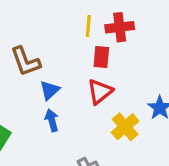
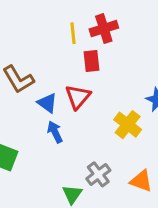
blue triangle: (50, 90) -> (47, 103), turned -30
red triangle: (100, 91) -> (78, 97), moved

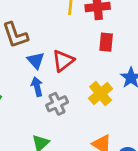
red rectangle: (91, 61) -> (106, 42), moved
gray cross: (98, 174) -> (57, 104), moved

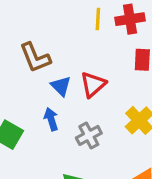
blue arrow: (37, 87) -> (51, 119), moved

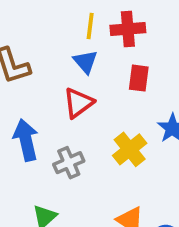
blue triangle: (61, 86) -> (86, 62), moved
blue arrow: (51, 119) -> (26, 140), size x1.5

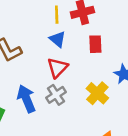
gray cross: (69, 163) -> (56, 95), moved

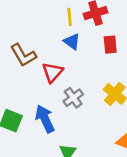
red triangle: (57, 68) -> (52, 72), moved
blue arrow: (26, 99) -> (45, 119), moved

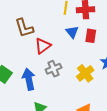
blue triangle: (72, 42) -> (72, 32), moved

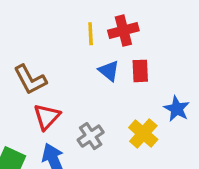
red triangle: (43, 46) -> (47, 117), moved

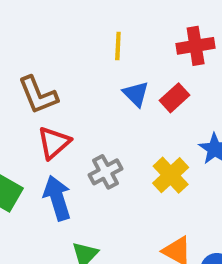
red cross: (123, 31) -> (196, 46), moved
red rectangle: (140, 71) -> (175, 98), turned 45

